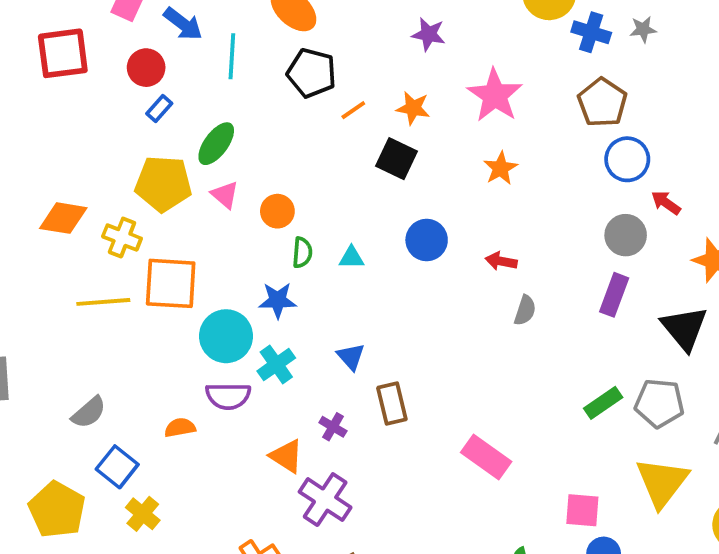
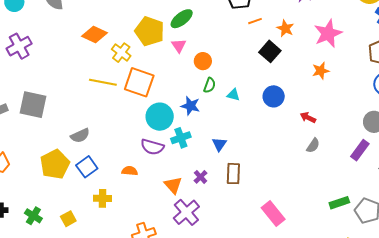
orange semicircle: (180, 428) -> (130, 171), moved
yellow pentagon: (57, 510) -> (55, 164), moved
yellow cross: (143, 514) -> (103, 198), moved, turned 36

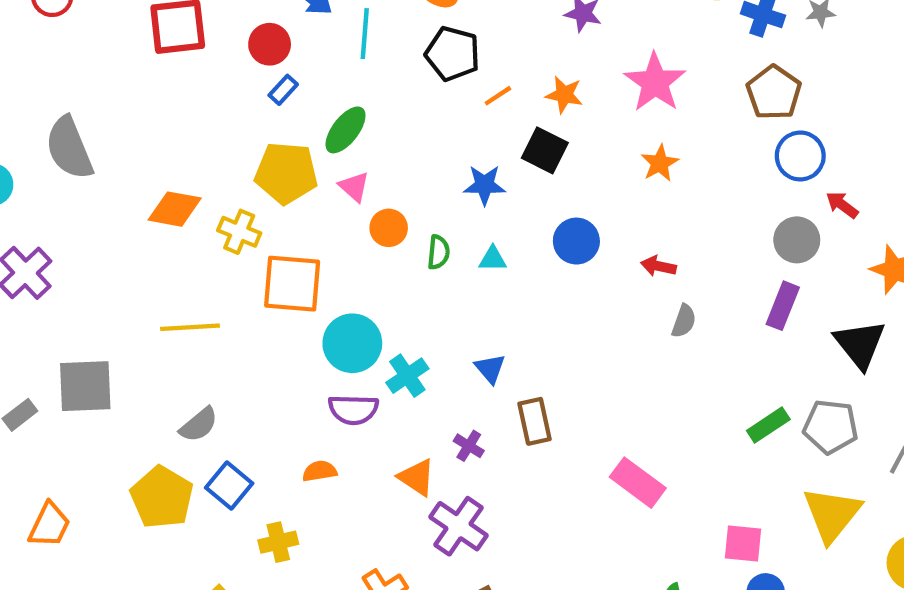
orange circle: (203, 61) -> (389, 228), moved
yellow line: (103, 82) -> (190, 327), moved
blue star: (190, 106) -> (484, 185), moved

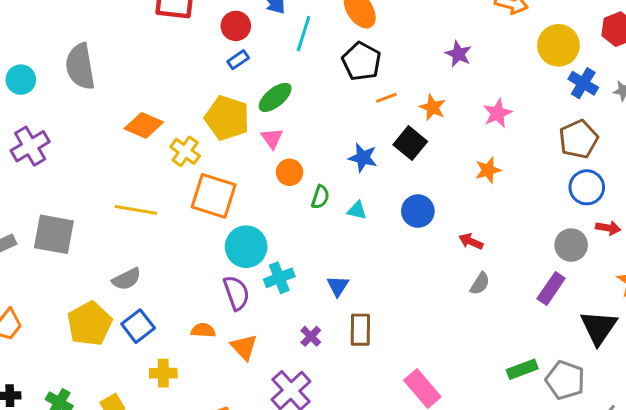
pink star: (655, 82) -> (497, 113), size x0.7
red arrow: (842, 205) -> (608, 228), turned 140
purple semicircle: (353, 410) -> (236, 293), turned -124
orange triangle: (417, 477) -> (244, 347), moved

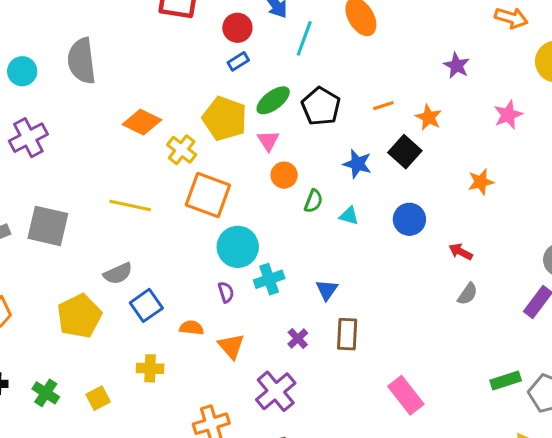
black pentagon: (361, 61) -> (321, 106), moved
pink star: (497, 113) -> (508, 115), moved
purple semicircle: (236, 293) -> (226, 292), size x0.6
blue square: (138, 326) -> (146, 305), moved

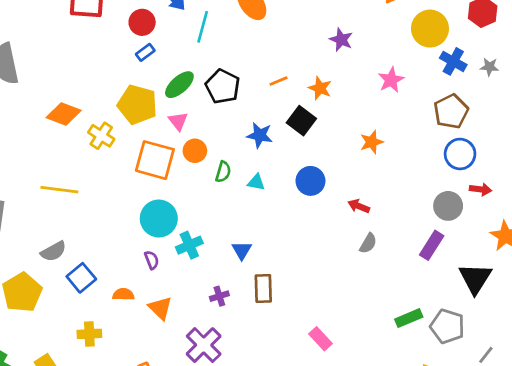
orange square: (208, 195) -> (155, 160), moved
purple cross: (298, 338) -> (219, 296), turned 30
pink rectangle: (406, 395) -> (321, 339), size x0.7

